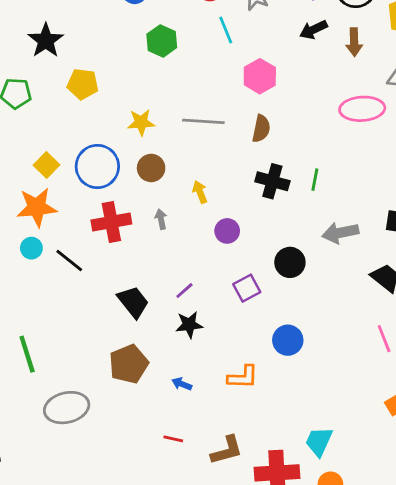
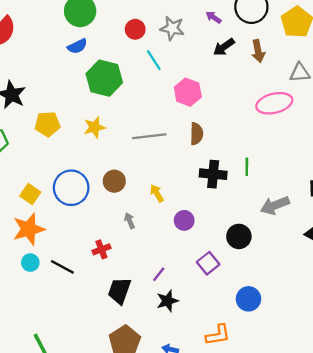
green hexagon: (162, 41) -> (104, 78), size x1.4
yellow star: (141, 122) -> (94, 127), moved
red cross: (111, 222) -> (101, 249), moved, size x0.6
black trapezoid: (133, 302) -> (119, 291), turned -112

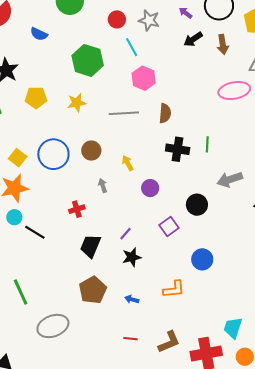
blue semicircle: (77, 46) -> (39, 34), moved, turned 48
pink hexagon: (188, 92) -> (144, 78), moved
black line: (62, 267) -> (35, 232), moved

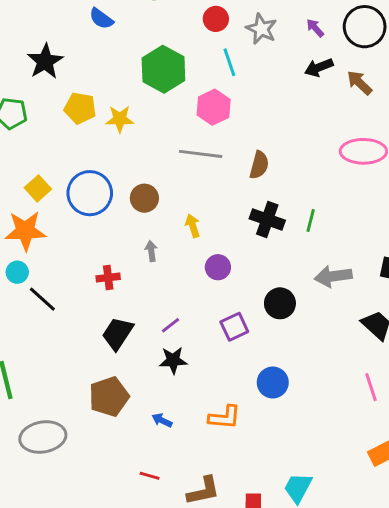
brown arrow: (223, 44) -> (359, 83), turned 132
pink hexagon: (144, 78) -> (214, 107), moved
yellow star: (77, 103) -> (120, 119), moved

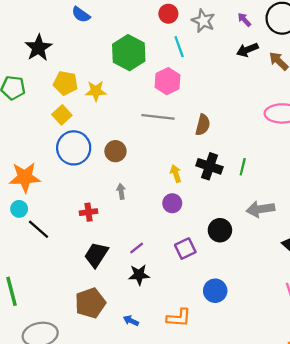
yellow square: (38, 188) -> (62, 115), moved
yellow arrow: (193, 226) -> (176, 174), moved

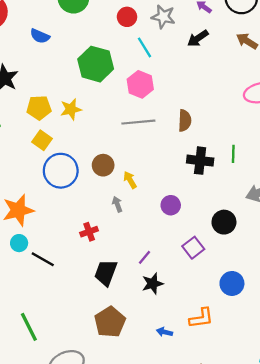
black arrow: (247, 50) -> (198, 38), moved
yellow arrow: (176, 174) -> (130, 180), moved
blue arrow: (131, 321) -> (164, 332), moved

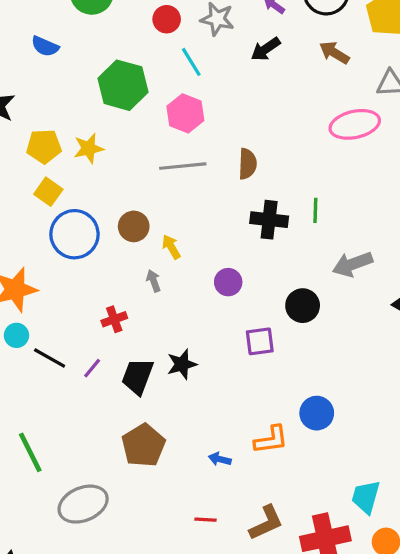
purple square: (193, 248) -> (260, 341), turned 30
purple line: (145, 257) -> (92, 368), moved
blue circle: (232, 283) -> (317, 413), moved
black star: (153, 284) -> (182, 364), moved

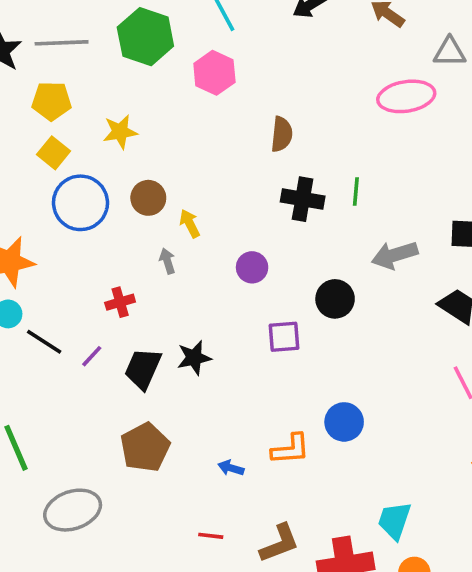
yellow star: (89, 148) -> (120, 132), moved
gray line: (183, 166) -> (62, 43), moved

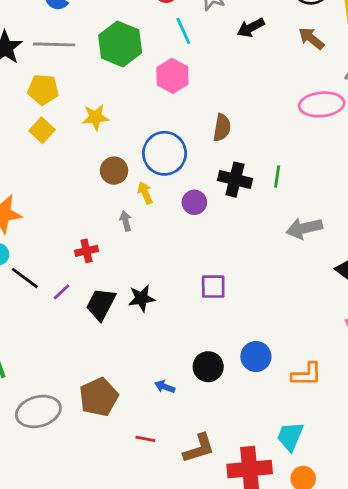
blue circle: (81, 203) -> (165, 153), moved
purple circle: (252, 267) -> (194, 202), moved
black circle: (335, 299) -> (208, 367), moved
brown pentagon: (145, 447) -> (99, 397), moved
orange L-shape: (290, 449) -> (307, 374), moved

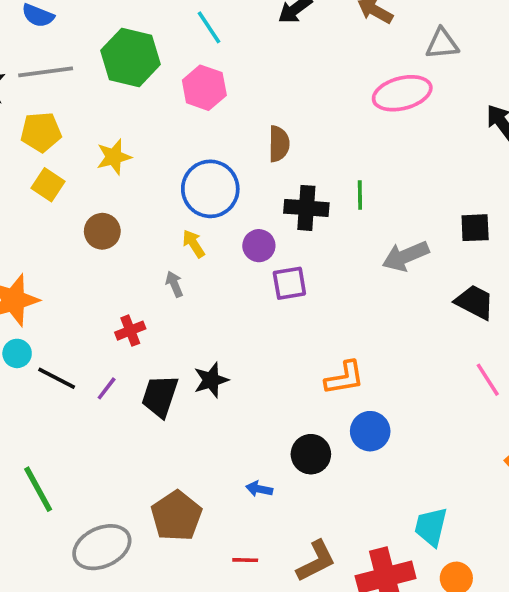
brown circle: (114, 171) -> (102, 231), moved
purple square: (213, 287) -> (289, 283), moved
orange L-shape: (307, 374) -> (344, 378), moved

